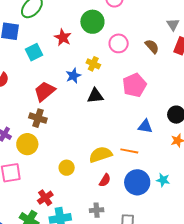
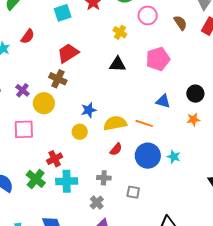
blue star: (73, 76) -> (89, 110), moved

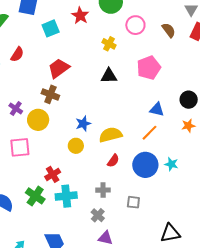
orange line: (144, 123) -> (149, 133), moved, turned -60

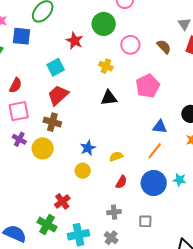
cyan square: (51, 28) -> (56, 67), moved
yellow semicircle: (111, 135) -> (116, 156), size x0.6
pink square: (20, 147) -> (19, 111), moved
cyan cross: (66, 196) -> (79, 235), moved

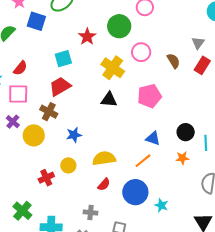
yellow cross: (106, 66) -> (113, 68), size x1.6
blue star: (88, 148) -> (74, 135), moved
yellow semicircle: (116, 156) -> (104, 158), size x1.6
cyan star: (179, 180) -> (161, 205), moved
red cross: (62, 201) -> (46, 178), moved

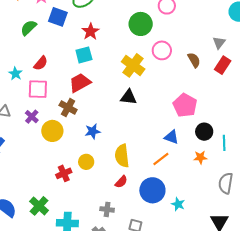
red star: (87, 37) -> (90, 32), moved
pink pentagon: (149, 96) -> (185, 105), moved, turned -30
yellow semicircle: (104, 158) -> (122, 156), turned -90

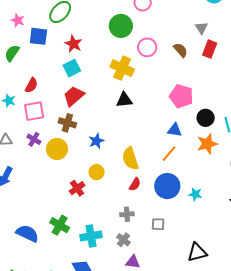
orange star: (200, 157) -> (207, 144), size x1.5

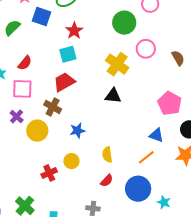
yellow semicircle: (130, 159) -> (107, 155), size x0.7

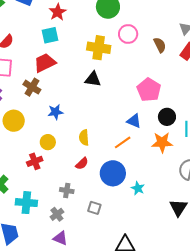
yellow cross: (117, 64) -> (99, 48), turned -30
yellow circle: (37, 131) -> (14, 121), moved
red cross: (49, 173) -> (35, 161), moved

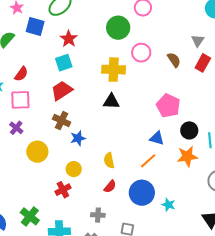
brown cross: (32, 87) -> (62, 121), moved

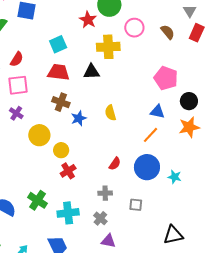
red star: (69, 39) -> (88, 20), moved
red trapezoid: (62, 91) -> (58, 72), turned 45
black triangle: (111, 101) -> (91, 72), moved
yellow semicircle: (109, 160) -> (110, 113), moved
yellow circle: (74, 169) -> (61, 150), moved

